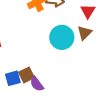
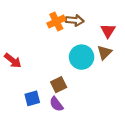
brown square: (27, 75) -> (59, 85), moved

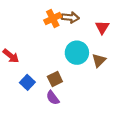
brown triangle: (104, 52) -> (99, 60), moved
blue square: (32, 98) -> (27, 82), moved, turned -32

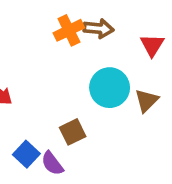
blue square: (27, 82) -> (26, 154), moved
purple semicircle: (53, 98) -> (52, 163), moved

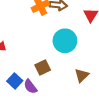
brown triangle: (147, 101) -> (82, 75), moved

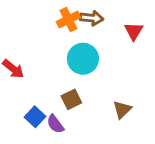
cyan circle: (65, 41) -> (83, 59), moved

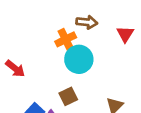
orange cross: (68, 20) -> (66, 39), moved

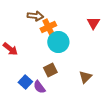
brown arrow: (87, 22) -> (35, 16), moved

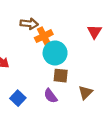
brown square: (50, 70) -> (61, 76), moved, turned 32
purple semicircle: (39, 87) -> (51, 96), moved

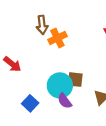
brown arrow: (29, 24) -> (42, 25), turned 78
cyan circle: (55, 53) -> (60, 85), moved

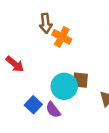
orange cross: (57, 38) -> (62, 37), turned -36
purple semicircle: (65, 101) -> (53, 110), moved

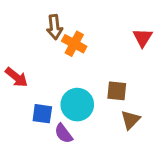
brown square: (80, 80) -> (117, 91), moved
blue square: (33, 105) -> (42, 114), moved, turned -35

